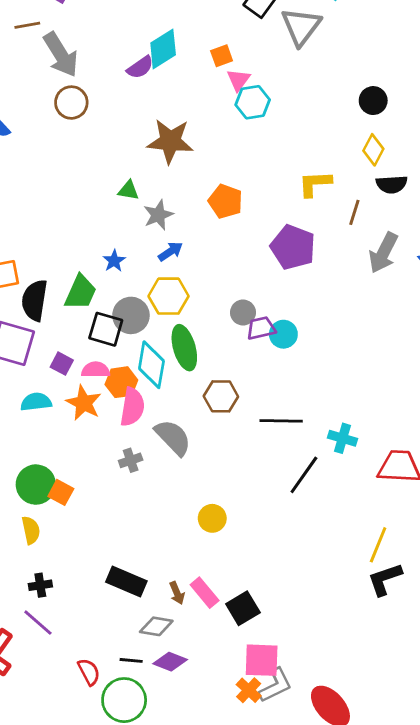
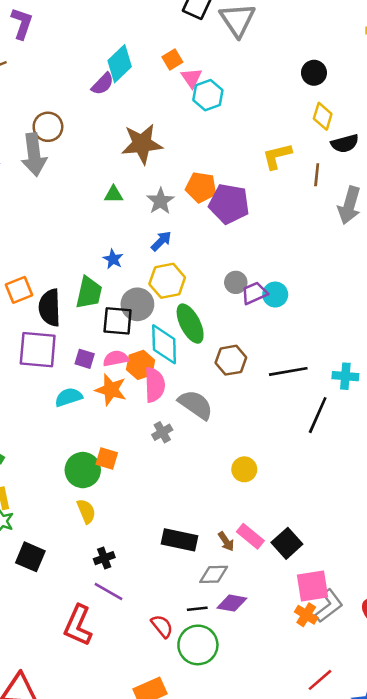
gray arrow: (61, 55) -> (34, 155), moved, turned 36
gray star: (158, 215) -> (160, 201), moved
purple pentagon: (293, 247) -> (229, 204), moved
orange square: (61, 492) -> (107, 458), moved

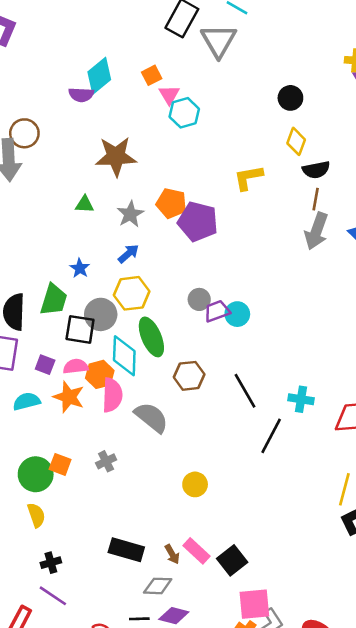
purple semicircle: (103, 84) -> (81, 95), turned 45
brown line: (317, 175) -> (316, 199), moved
black line: (288, 371) -> (245, 391), turned 66
gray cross: (162, 432) -> (106, 461), moved

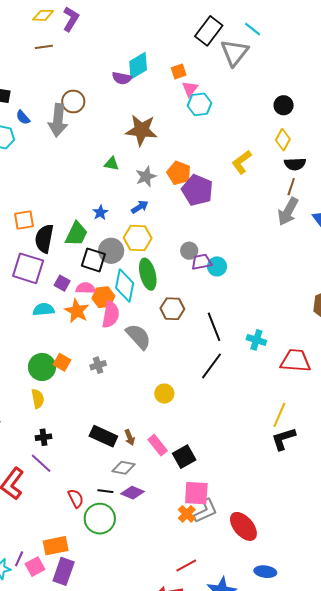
yellow L-shape: (248, 178) -> (242, 162), turned -35
black line: (271, 436) -> (212, 366), moved
brown arrow: (172, 554) -> (130, 437), moved

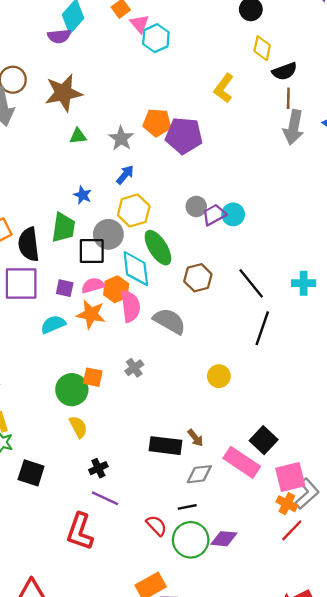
brown star: (141, 130) -> (63, 93), moved
pink rectangle: (158, 445) -> (242, 462), moved, size x1.4
purple diamond: (133, 493) -> (224, 539), moved
red line: (186, 566) -> (292, 530), moved

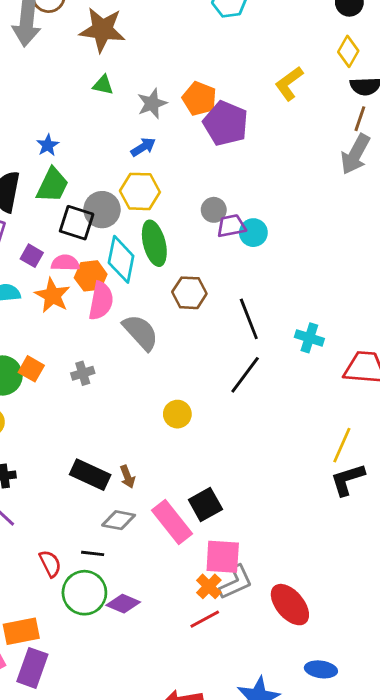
blue star: (83, 195) -> (48, 145), moved

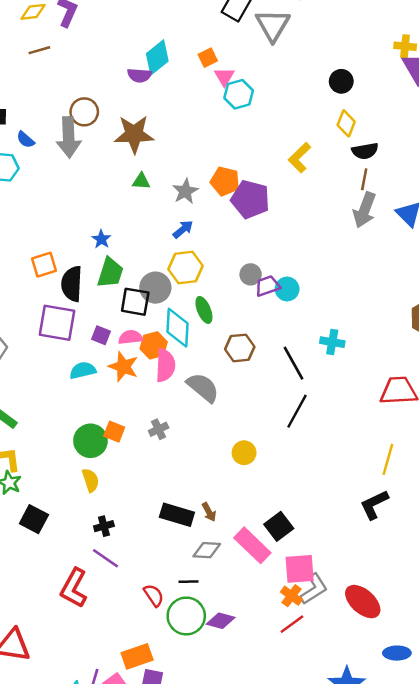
green ellipse: (154, 243) -> (204, 310), size x0.7
cyan cross: (309, 338) -> (332, 342), moved
black L-shape: (348, 479) -> (374, 505), moved

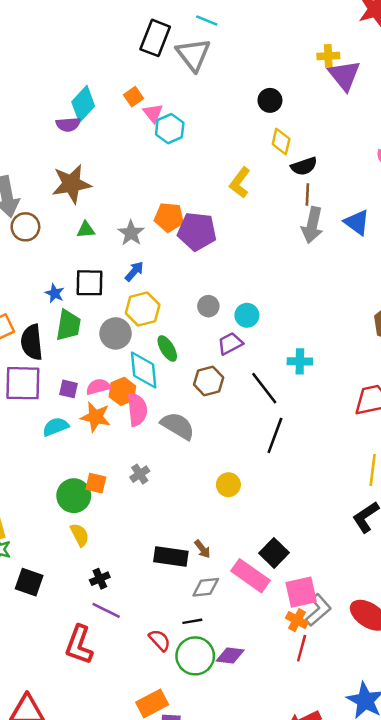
brown circle: (84, 112) -> (25, 227), moved
purple trapezoid: (267, 286) -> (230, 343), moved
black square: (135, 302) -> (90, 283), moved
red line: (292, 624) -> (302, 648), turned -30

